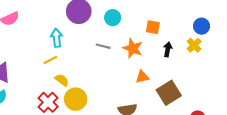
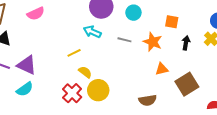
cyan arrow: (57, 38) -> (92, 32), moved, turned -60

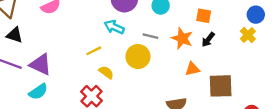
black arrow: (186, 43) -> (208, 40), moved, turned -152
brown square: (187, 84) -> (221, 86), turned 30
yellow circle: (98, 90) -> (138, 57), moved

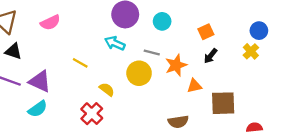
orange square: (204, 16) -> (206, 32), turned -35
orange star: (182, 38) -> (176, 65), moved, turned 30
yellow line: (94, 51) -> (80, 63), moved, turned 56

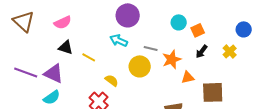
cyan circle: (162, 21) -> (179, 22), moved
black triangle: (13, 51) -> (66, 47), moved
yellow cross: (251, 51) -> (230, 51), moved

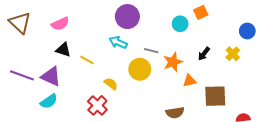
orange square: (198, 30) -> (201, 12), moved

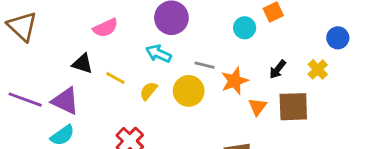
pink semicircle: (60, 24) -> (105, 28), moved
orange triangle: (189, 81) -> (257, 107), turned -40
yellow semicircle: (111, 84) -> (148, 91), moved, turned -88
brown square: (215, 96) -> (293, 107), moved

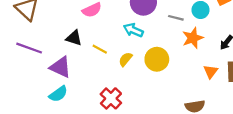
gray line: (204, 65) -> (176, 18), moved
orange star: (235, 81) -> (193, 38), moved
purple line: (25, 100) -> (29, 48), moved

